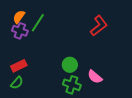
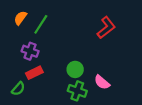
purple cross: (20, 31) -> (30, 51), moved
red rectangle: (19, 66) -> (34, 73), moved

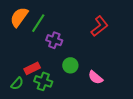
orange semicircle: (20, 18) -> (19, 17), size x1.5
purple cross: (30, 51) -> (54, 40), moved
green cross: (77, 91) -> (43, 81), moved

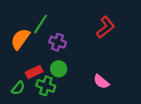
orange semicircle: (19, 17) -> (20, 39), moved
green circle: (70, 65) -> (59, 69), moved

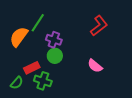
green circle: (59, 69) -> (55, 56), moved
pink semicircle: (101, 82) -> (95, 66), moved

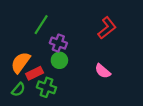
orange semicircle: (19, 37) -> (21, 62), moved

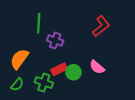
green line: (41, 25) -> (39, 23), turned -30
green circle: (59, 60) -> (73, 72), moved
red rectangle: (35, 73) -> (59, 69), moved

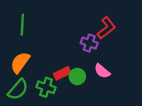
green line: (39, 23) -> (22, 25), moved
purple cross: (55, 41) -> (89, 43), moved
green semicircle: (17, 85) -> (18, 89), size x1.5

